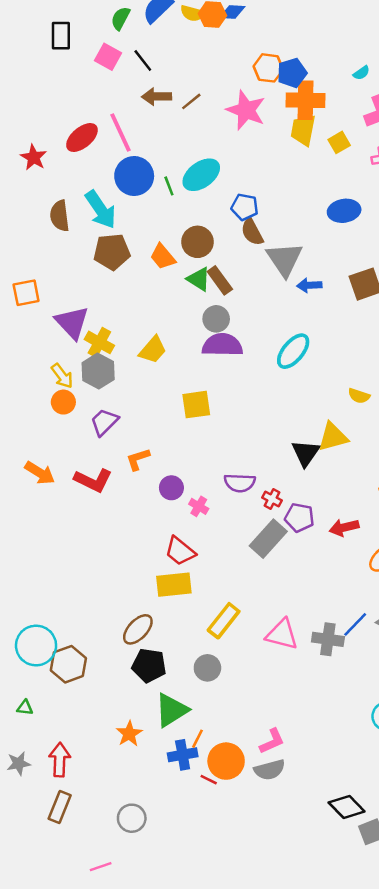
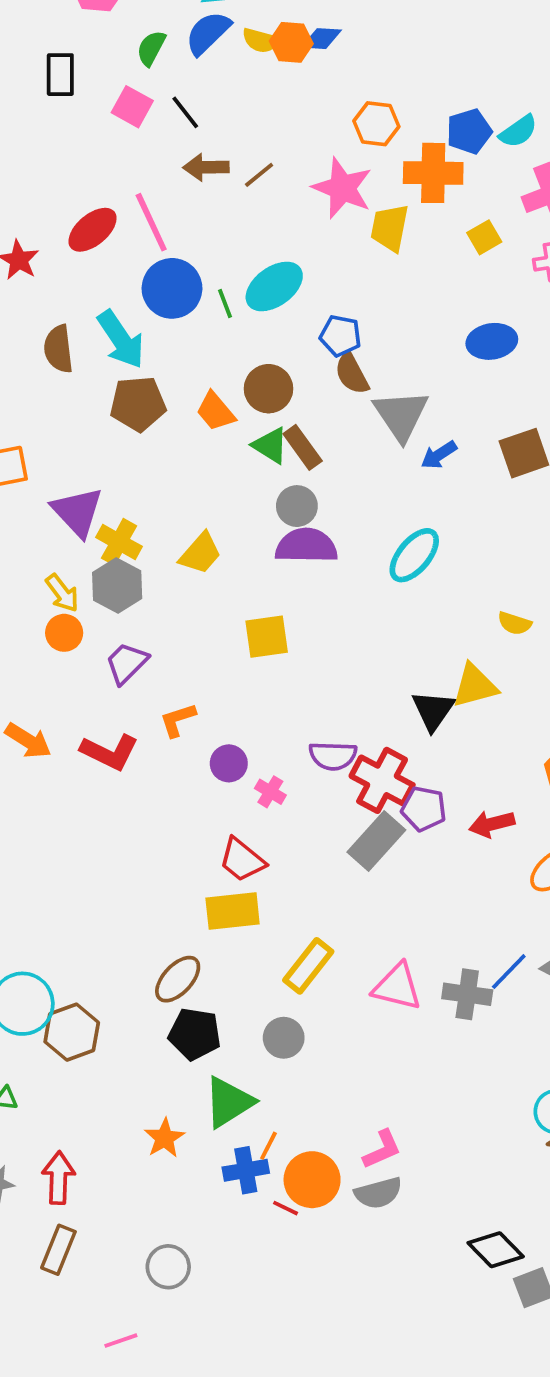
blue pentagon: (292, 73) -> (469, 131), moved
cyan semicircle: (361, 73) -> (518, 131), size x1.5
yellow trapezoid: (303, 130) -> (390, 228), moved
blue arrow: (309, 285) -> (439, 455), turned -30
red cross: (272, 499) -> (382, 780), size x2.0

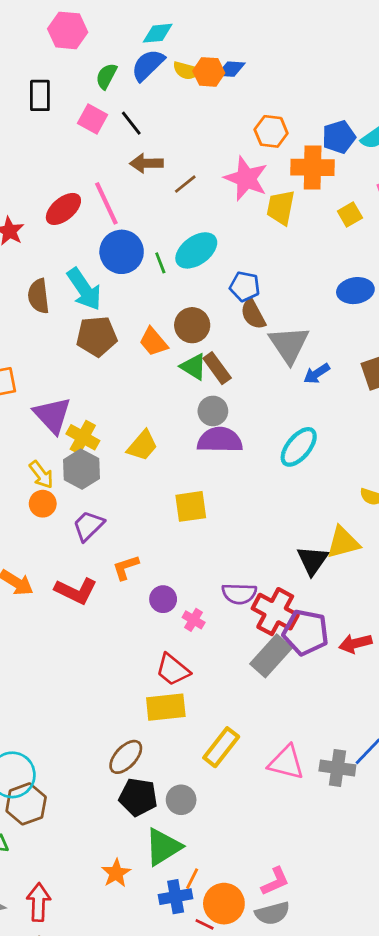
brown line: (259, 175) -> (185, 184), moved
purple pentagon: (424, 809) -> (306, 632), size x1.4
brown hexagon: (72, 1032) -> (26, 804), moved
gray circle: (284, 1038) -> (181, 800), moved

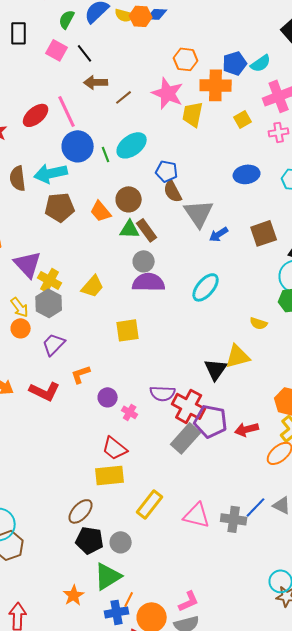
cyan arrow: (84, 289) -> (51, 173), turned 112
green triangle: (194, 367) -> (130, 229), turned -30

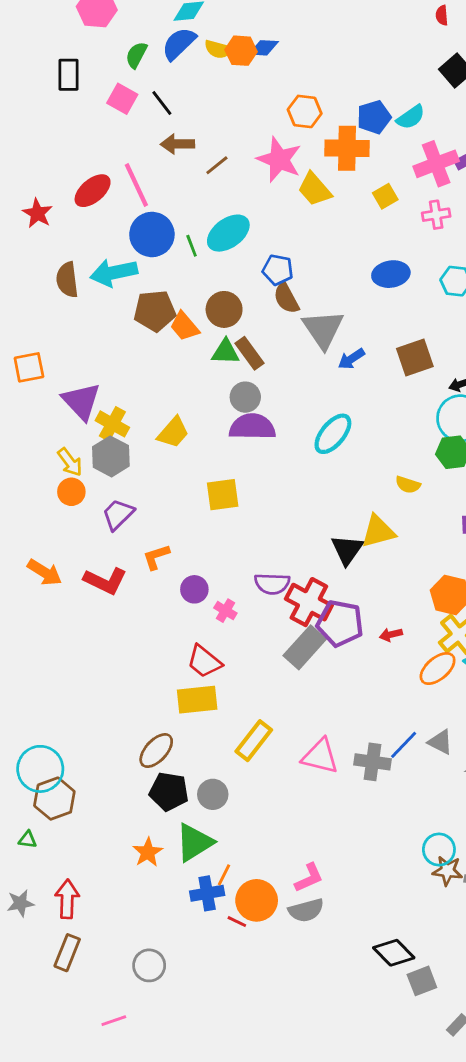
yellow trapezoid: (193, 114) -> (315, 189), turned -52
brown pentagon: (60, 207) -> (155, 311), moved
red arrow: (247, 429) -> (391, 635), size x0.7
orange star: (74, 595) -> (148, 852), moved

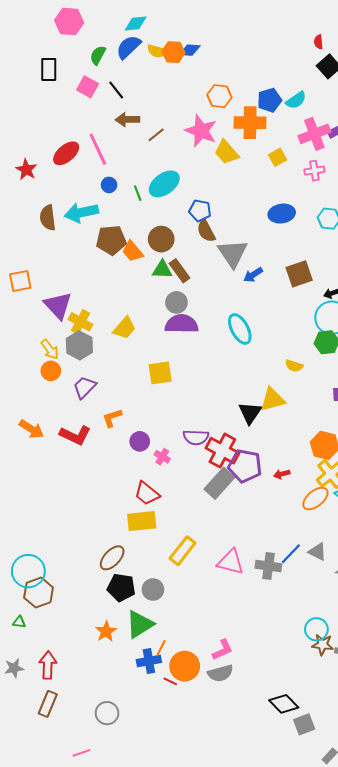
red semicircle: (442, 15) -> (318, 42), moved
blue circle: (152, 234) -> (109, 185), size x0.5
cyan ellipse: (333, 434) -> (240, 329), turned -68

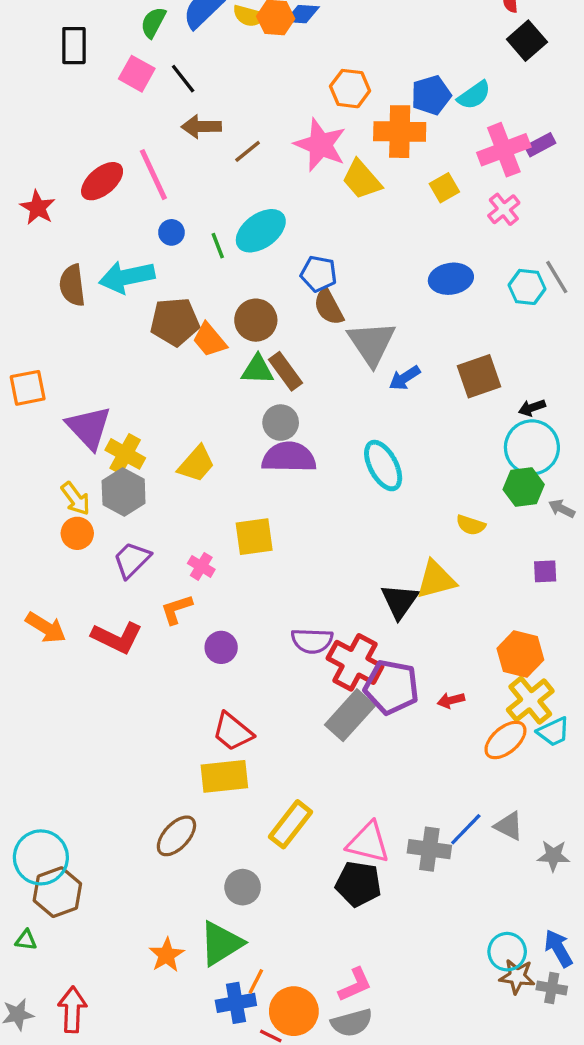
pink cross: (314, 171) -> (504, 209), turned -30
pink cross: (162, 457) -> (201, 566), moved
black pentagon: (121, 587) -> (358, 884), moved

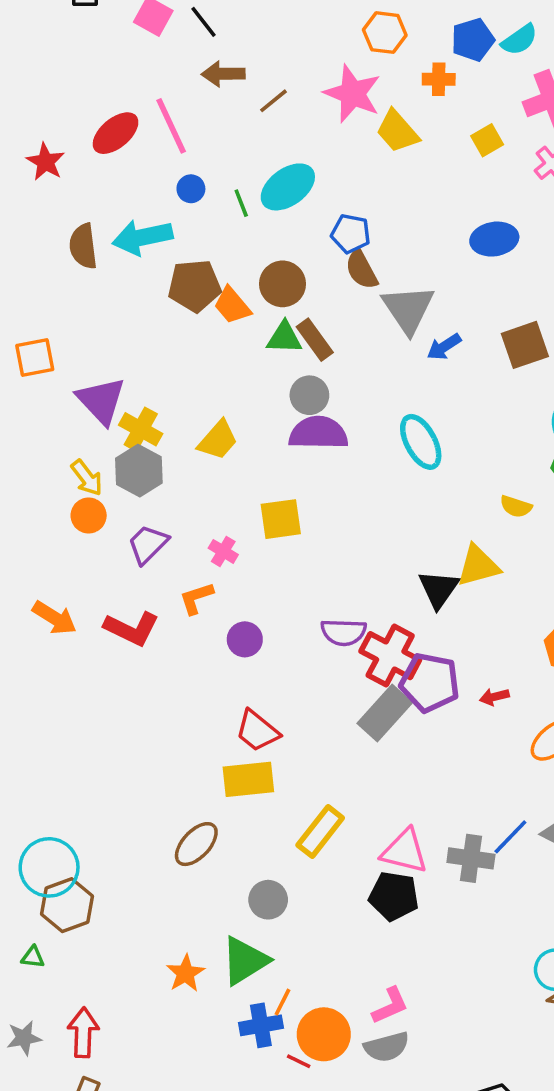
orange cross: (400, 132) -> (439, 79), size x0.6

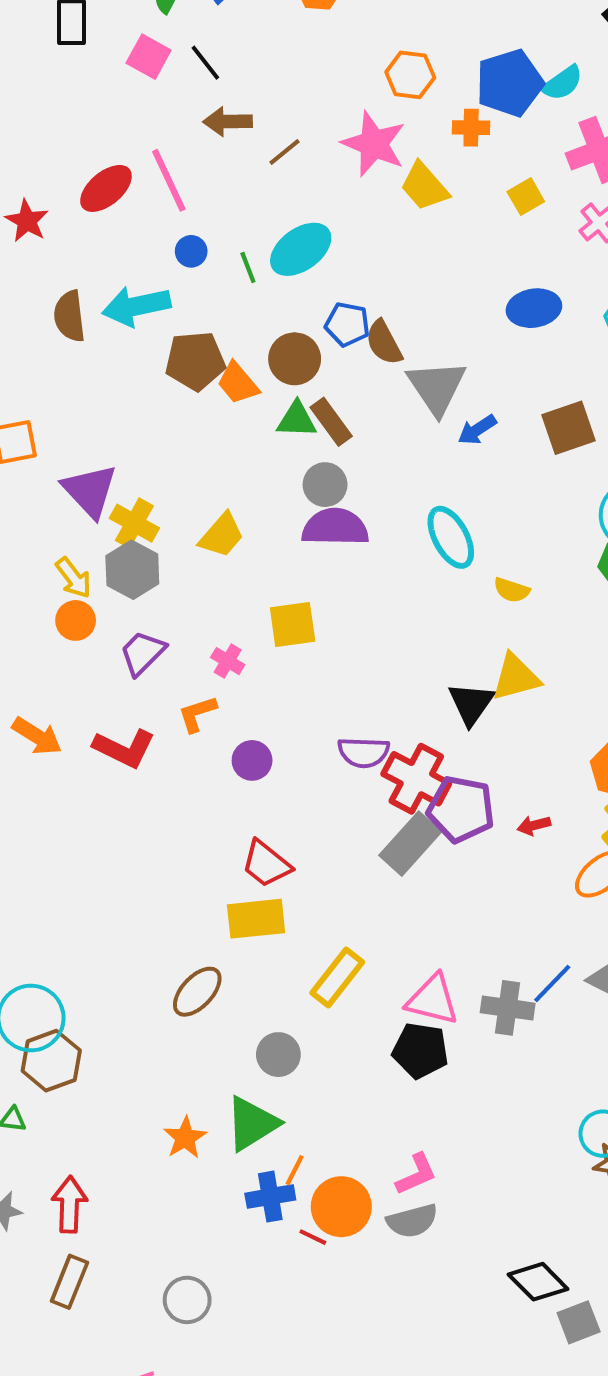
blue pentagon: (473, 40) -> (510, 83), size x1.4
blue pentagon: (351, 234) -> (347, 324), moved
yellow semicircle: (516, 507) -> (512, 590), moved

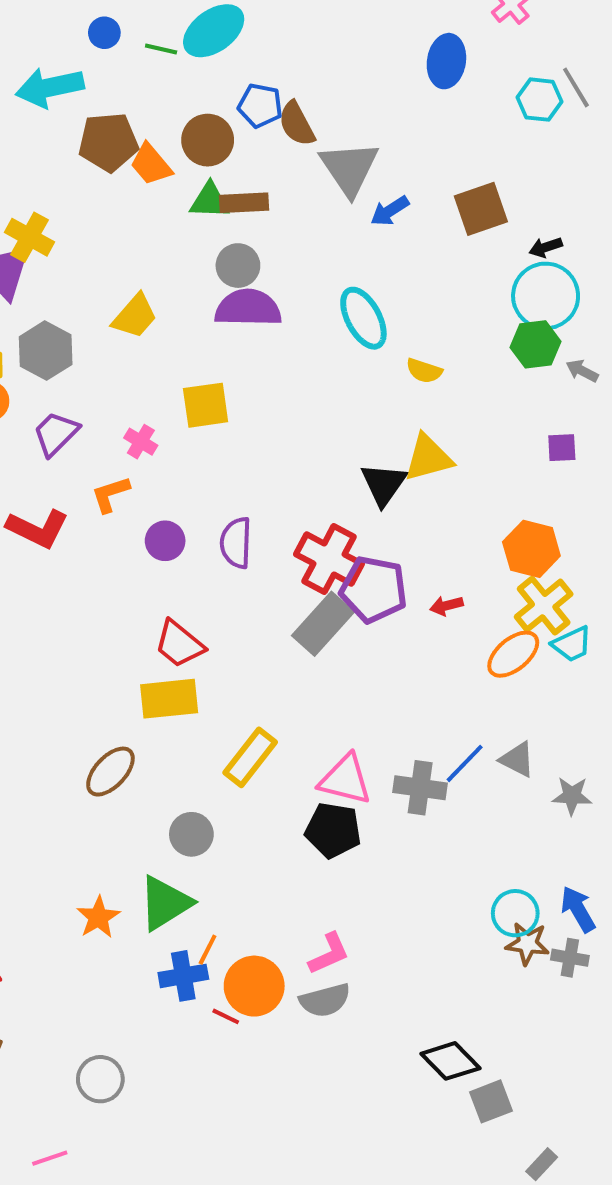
green line: (248, 268) -> (161, 49), turned -56
blue ellipse: (534, 308) -> (446, 61), moved, turned -72
brown rectangle: (331, 422) -> (244, 203), turned -57
yellow cross: (134, 523) -> (29, 237), moved
purple semicircle: (364, 752) -> (236, 543), moved, turned 90

